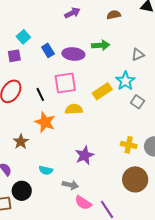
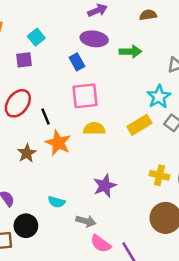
blue rectangle: (48, 50) -> (77, 62), moved
purple ellipse: (73, 54) -> (94, 39), moved
yellow rectangle: (102, 91) -> (139, 125), moved
black line: (40, 94) -> (46, 117), moved
brown star: (21, 142) -> (27, 153), moved

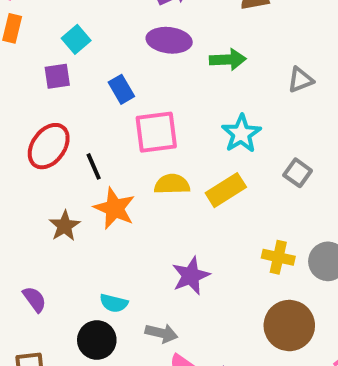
blue rectangle: (77, 62) -> (121, 89), moved
cyan star: (159, 97) -> (241, 134), moved
yellow rectangle: (139, 125) -> (226, 190), moved
black circle: (26, 226) -> (97, 340), moved

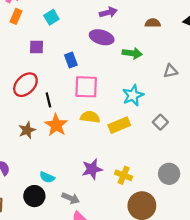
cyan square: (76, 39) -> (51, 17), moved
yellow cross: (278, 257) -> (124, 175), moved

